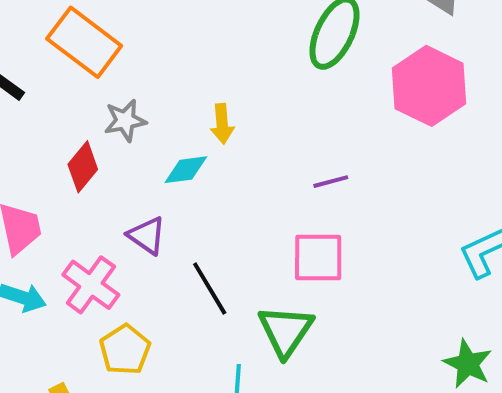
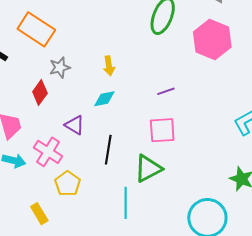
cyan diamond: (186, 170) -> (104, 99), moved
black line: (210, 289) -> (108, 150), turned 44
green triangle: (286, 331) -> (148, 168), turned 32

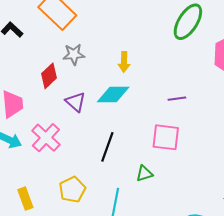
cyan diamond: (104, 99) -> (113, 94), size x1.4
purple triangle: (75, 125) -> (76, 102), moved
green triangle: (148, 168) -> (144, 173), size x0.6
yellow pentagon: (68, 184) -> (72, 190), moved

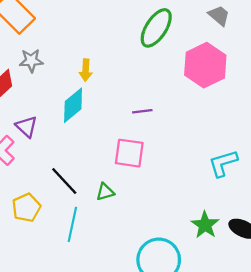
cyan diamond: (113, 94) -> (73, 105), turned -40
purple triangle: (76, 102) -> (27, 127), moved
black line: (107, 147) -> (64, 181), moved, turned -64

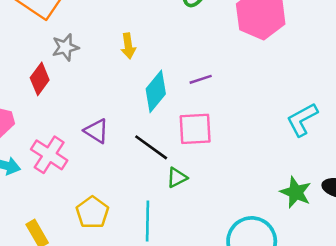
cyan diamond: (73, 105) -> (156, 91), moved
purple triangle: (27, 127) -> (96, 131), moved
black line: (64, 181) -> (151, 147), moved

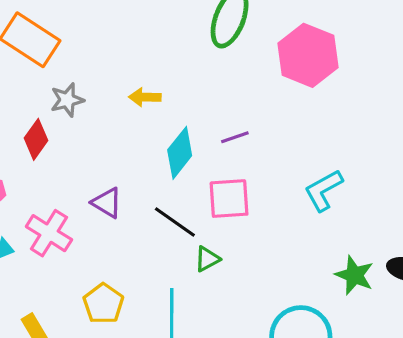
yellow arrow: (128, 46) -> (145, 97), turned 100
cyan L-shape: (302, 119) -> (323, 190), moved

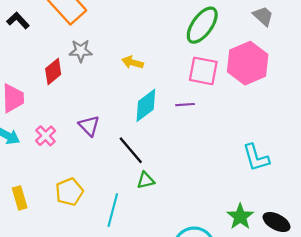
cyan L-shape: (323, 190) -> (256, 158), moved, turned -92
pink square: (229, 199) -> (203, 71), moved
pink cross: (49, 233) -> (46, 136), size x0.7

